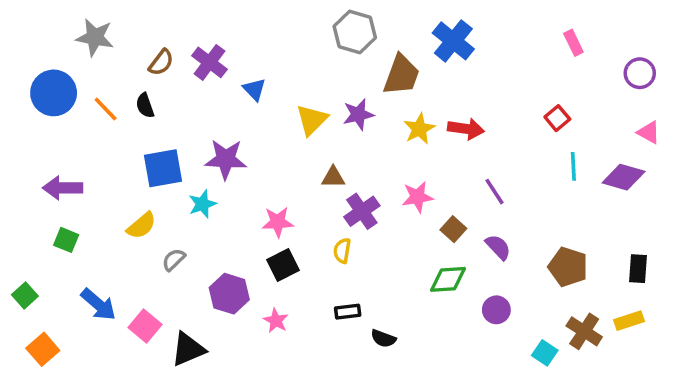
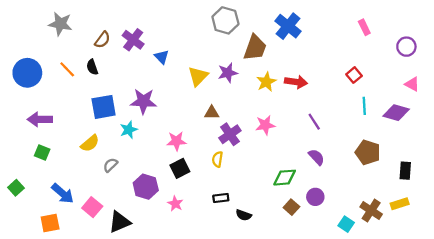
blue circle: (54, 93) -> (27, 73), moved
brown square: (453, 229) -> (291, 207), moved
brown pentagon: (568, 267) -> (368, 152), moved
orange square: (43, 349) -> (50, 223), moved, turned 30

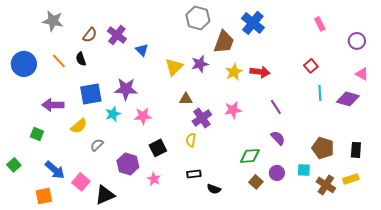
purple arrow: (40, 119) -> (53, 105), moved
pink star: (176, 141) -> (143, 116), moved
brown pentagon: (368, 152) -> (323, 148), moved
cyan square: (346, 224) -> (304, 170), moved, turned -32

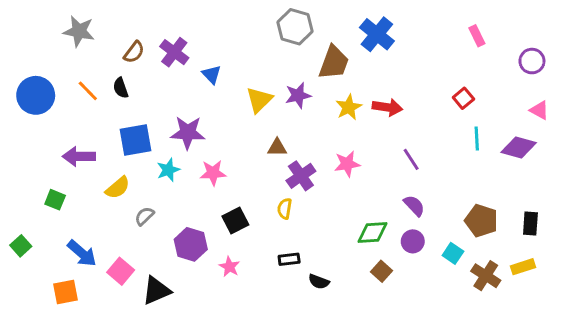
cyan square: (304, 170) -> (453, 253), turned 32
purple circle: (277, 173) -> (413, 241), moved

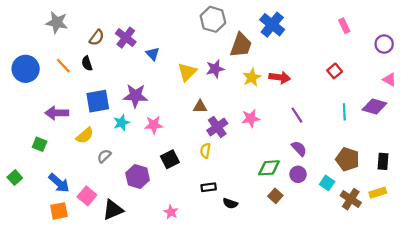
cyan line: (477, 139) -> (344, 112), moved
pink star: (229, 267) -> (171, 212), moved
orange square: (65, 292) -> (59, 211), moved

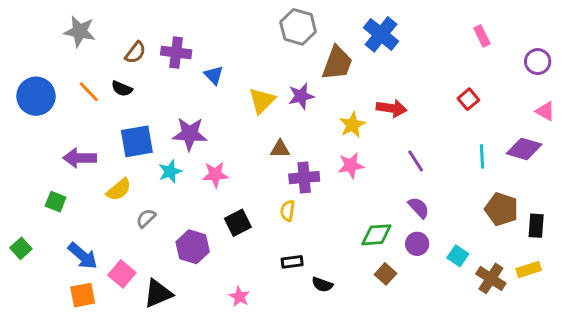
purple cross: (126, 38) -> (176, 52), turned -30
black semicircle: (87, 63) -> (122, 89), turned -48
yellow star: (252, 77) -> (352, 125), moved
purple cross: (217, 127) -> (304, 178), turned 30
brown pentagon: (348, 159) -> (501, 209), moved

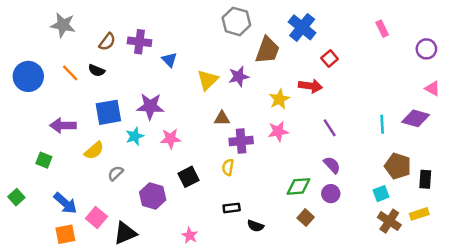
red square: (468, 99) -> (330, 58), moved
cyan square: (458, 256) -> (381, 194), moved, turned 35

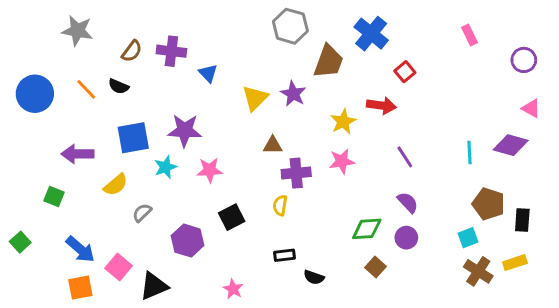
purple star: (239, 76) -> (293, 94), turned -30

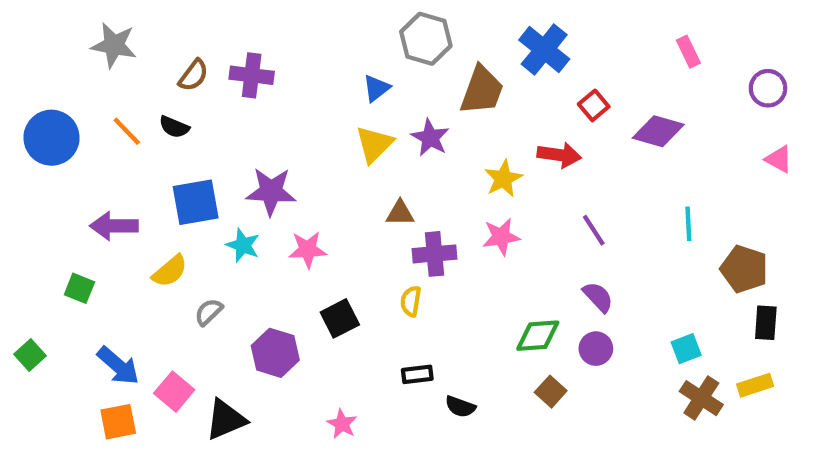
blue triangle: (208, 73) -> (376, 88), moved, turned 36
purple diamond: (511, 145) -> (658, 131), moved
cyan star: (166, 167) -> (243, 245), turned -30
brown pentagon: (489, 204) -> (744, 269), moved

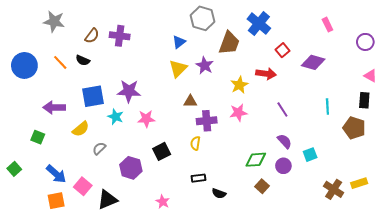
black rectangle: (766, 323) -> (364, 100), moved
cyan square: (686, 349) -> (310, 155), moved

